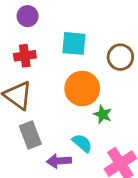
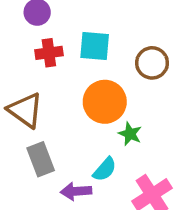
red cross: (25, 56) -> (49, 53), moved
cyan semicircle: (82, 143) -> (105, 169), turned 90

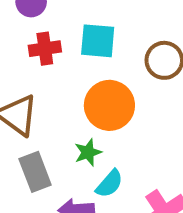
green star: (130, 134) -> (88, 152), moved, turned 30

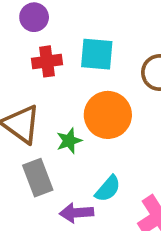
green star: (88, 152) -> (69, 141), moved

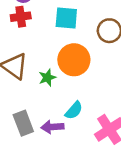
red cross: (47, 61) -> (21, 17), moved
gray rectangle: (38, 178) -> (23, 123), moved

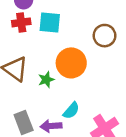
cyan square: (66, 18) -> (50, 22), moved

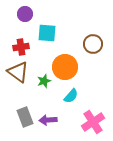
red cross: (21, 22) -> (21, 47), moved
cyan semicircle: (71, 111) -> (71, 96), moved

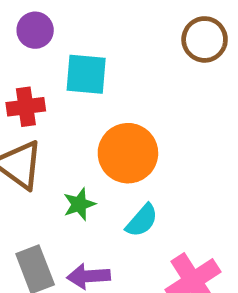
brown circle: (93, 44) -> (205, 39), moved
green star: (44, 81) -> (79, 204), moved

